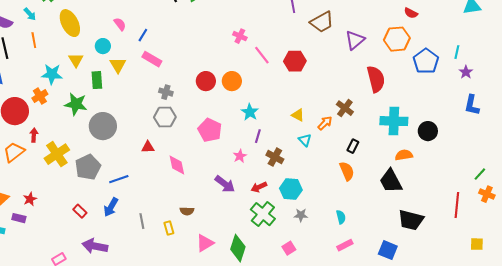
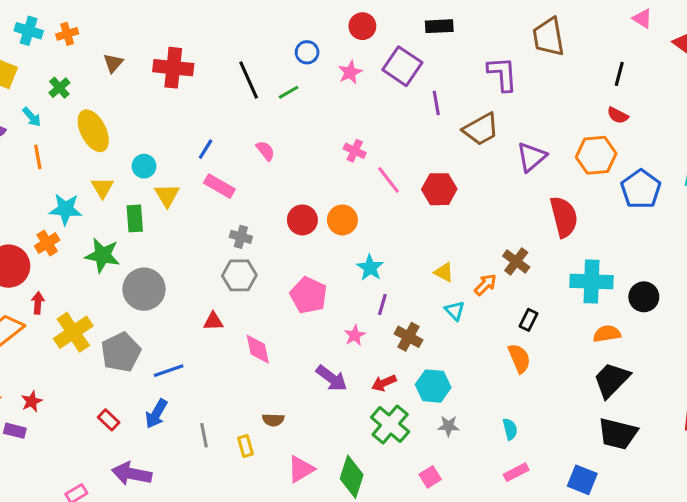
pink semicircle: (120, 24) -> (265, 151), moved
black trapezoid: (391, 181) -> (612, 380), moved, turned 72

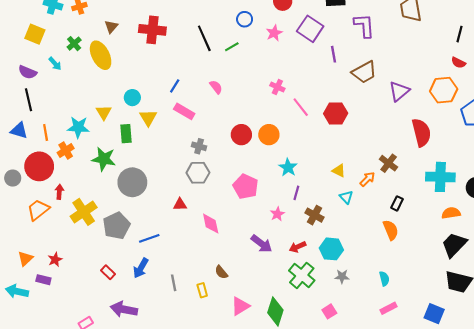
purple L-shape: (502, 74) -> (364, 26), moved
yellow ellipse: (93, 131) -> (101, 55), moved
orange line: (38, 157) -> (46, 133), moved
brown semicircle: (273, 420) -> (221, 272), turned 48

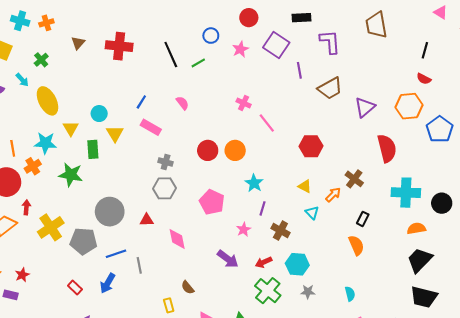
yellow ellipse: (101, 55) -> (47, 101), moved
red hexagon: (336, 113) -> (311, 146), moved
gray circle: (132, 182) -> (110, 212), moved
gray pentagon: (116, 226) -> (83, 241), turned 30
gray line: (174, 283) -> (139, 265), moved

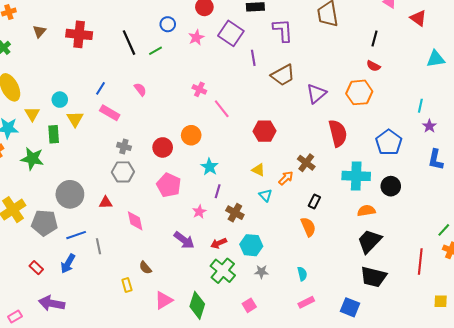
blue pentagon: (440, 129) -> (389, 142), moved
red circle: (208, 150) -> (163, 147), moved

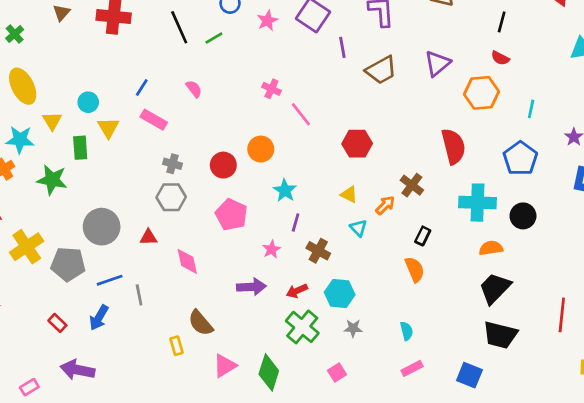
purple triangle: (316, 93) -> (437, 63), moved
cyan line: (420, 106) -> (531, 109), moved
purple arrow: (184, 240) -> (251, 287), turned -40
brown semicircle: (145, 268) -> (201, 323), size x1.5

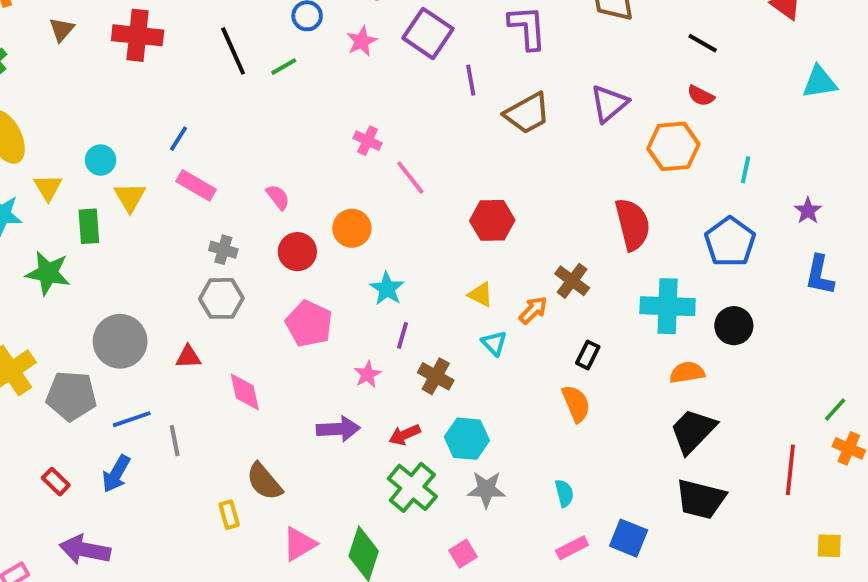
black line: (502, 22) -> (703, 43), turned -75
pink semicircle: (194, 89) -> (278, 197), moved
gray star: (353, 328) -> (486, 489), size x1.4
blue square: (469, 375) -> (629, 538), moved

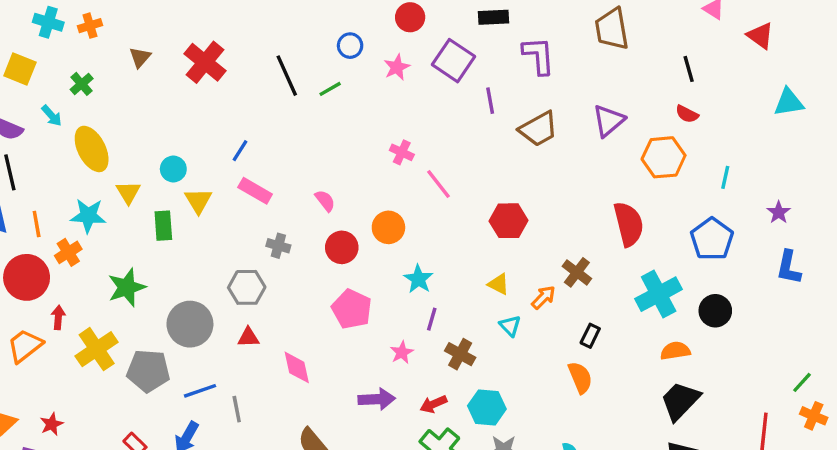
red cross: (138, 35) -> (205, 62), turned 33
black line: (703, 43) -> (689, 69), turned 44
green star: (48, 273) -> (127, 287), moved, turned -30
gray hexagon: (221, 298) -> (247, 287), moved
cyan cross: (668, 306) -> (659, 294), turned -30

